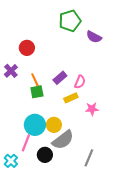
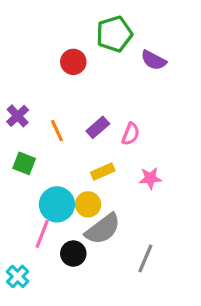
red circle: (27, 48) -> (73, 62), moved
green square: (37, 92) -> (24, 163), moved, turned 32
yellow rectangle: (71, 98) -> (103, 172), moved
cyan cross: (11, 161) -> (18, 276), moved

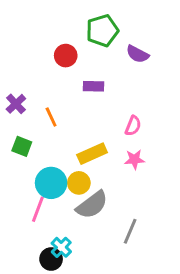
purple rectangle: (98, 127) -> (93, 86), moved, turned 42
pink semicircle: (131, 134) -> (133, 126), moved
yellow rectangle: (103, 172) -> (92, 154), size x1.4
black circle: (73, 254) -> (51, 259), moved
cyan cross: (18, 276) -> (61, 247), moved

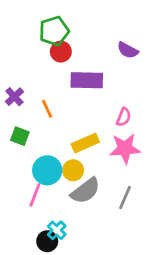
green pentagon: (102, 31) -> (54, 31), moved
purple rectangle: (93, 86) -> (87, 80), size x1.6
pink star: (134, 159) -> (125, 148), size x1.6
gray line: (130, 231) -> (125, 198), moved

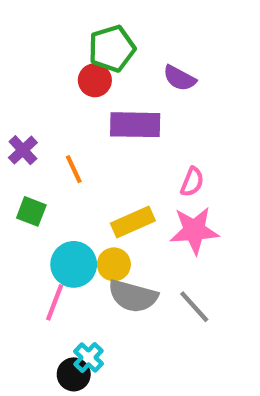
green pentagon: (54, 31) -> (112, 49), moved
purple semicircle: (128, 50) -> (179, 78), moved
gray semicircle: (85, 191) -> (133, 296), turned 52
gray line: (125, 198) -> (194, 307), turned -65

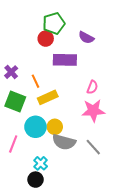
green square: (31, 211) -> (15, 101), size x1.5
yellow rectangle: (133, 222) -> (48, 97), moved
pink line: (55, 302) -> (13, 144), moved
cyan cross: (89, 357) -> (41, 163), moved

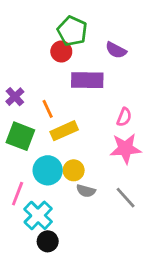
green pentagon: (54, 23) -> (72, 31), turned -30
gray semicircle: (64, 142) -> (86, 191), size x0.6
cyan cross: (41, 163) -> (38, 215), moved, size x1.5

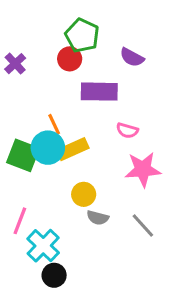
purple cross: (15, 97) -> (15, 64), moved
pink semicircle: (124, 117) -> (127, 130), moved, turned 84
cyan circle: (48, 170) -> (48, 148), moved

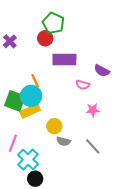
purple semicircle: (132, 57) -> (102, 71), moved
yellow rectangle: (73, 149) -> (30, 111), moved
pink star: (143, 169) -> (93, 110), size x0.6

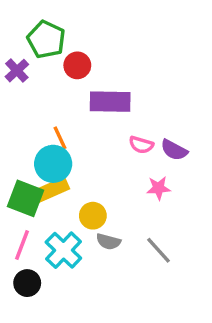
green pentagon: (53, 23) -> (46, 39), moved
purple semicircle: (102, 71) -> (174, 150), moved
green square: (15, 101) -> (25, 198), moved
cyan cross: (28, 159) -> (63, 250), moved
black circle: (35, 179) -> (27, 283), moved

